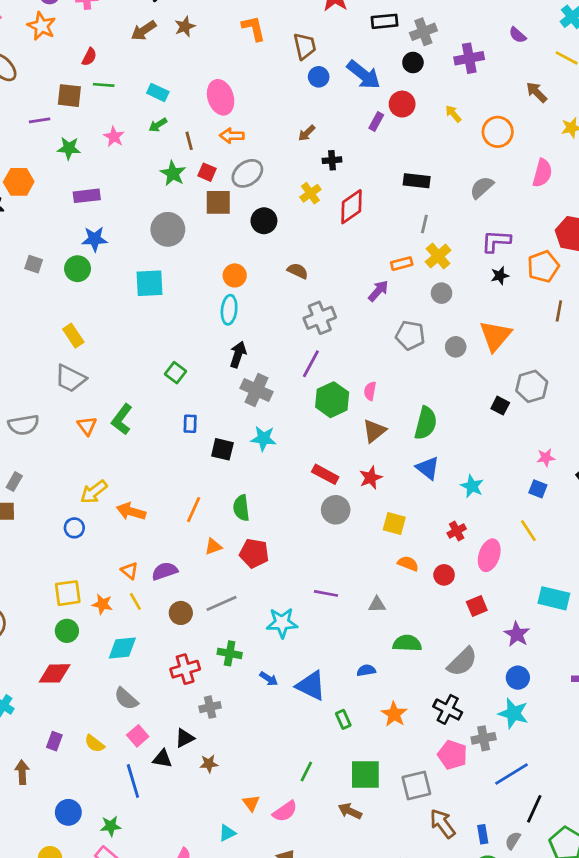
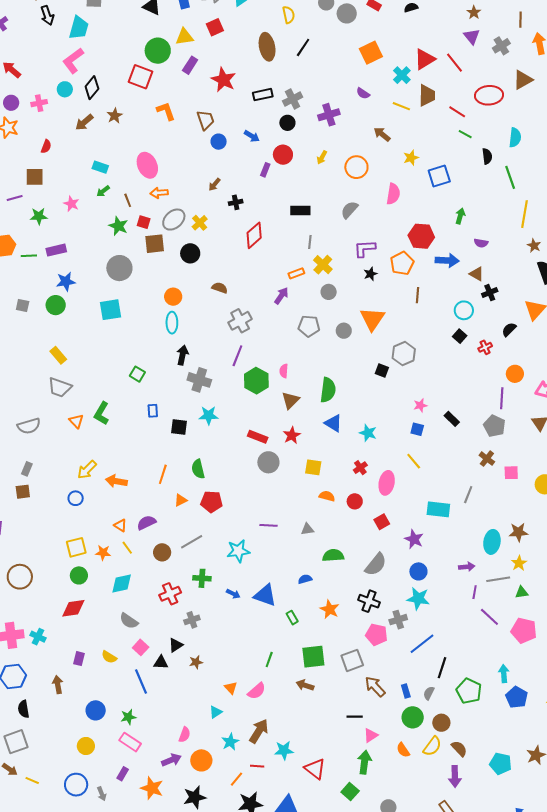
blue arrow: (364, 75) -> (252, 136), size x0.6
green line: (104, 85) -> (29, 256), moved
yellow arrow: (453, 114) -> (322, 157), turned -104
yellow cross: (310, 193) -> (200, 223), moved

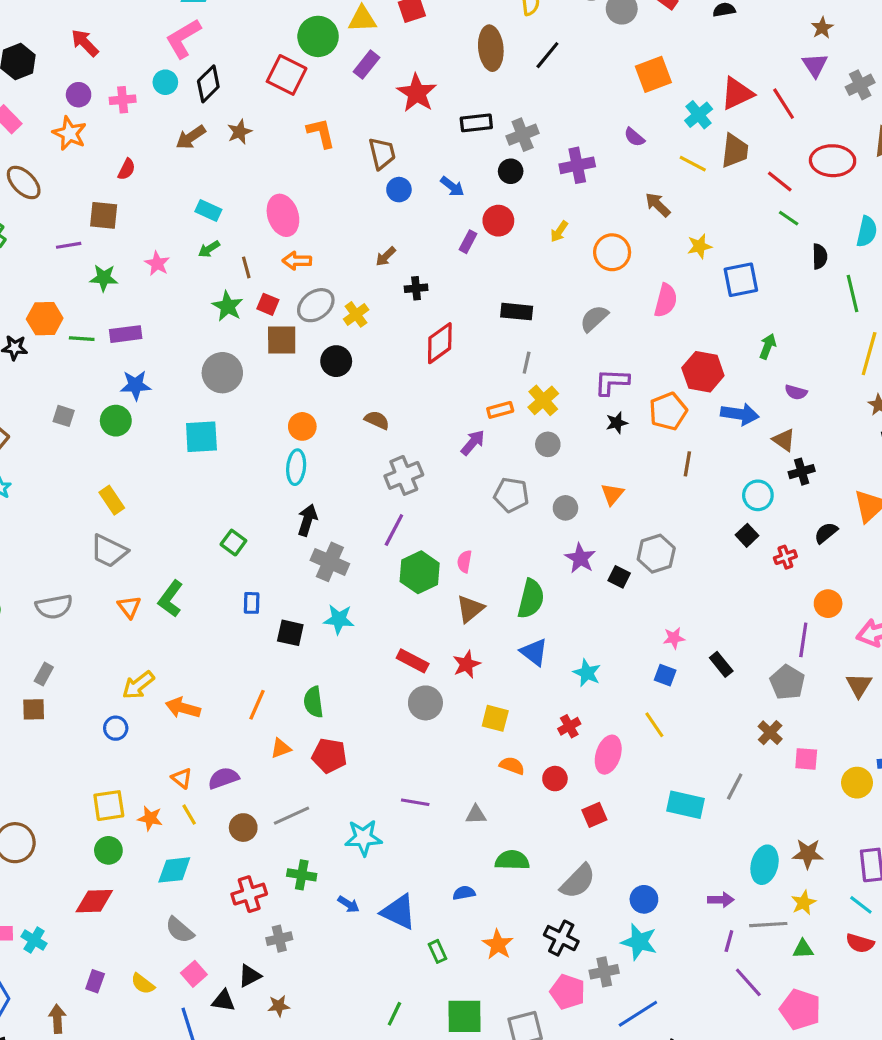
orange triangle: (372, 319) -> (612, 494), size x0.6
purple star: (414, 539) -> (580, 558), moved

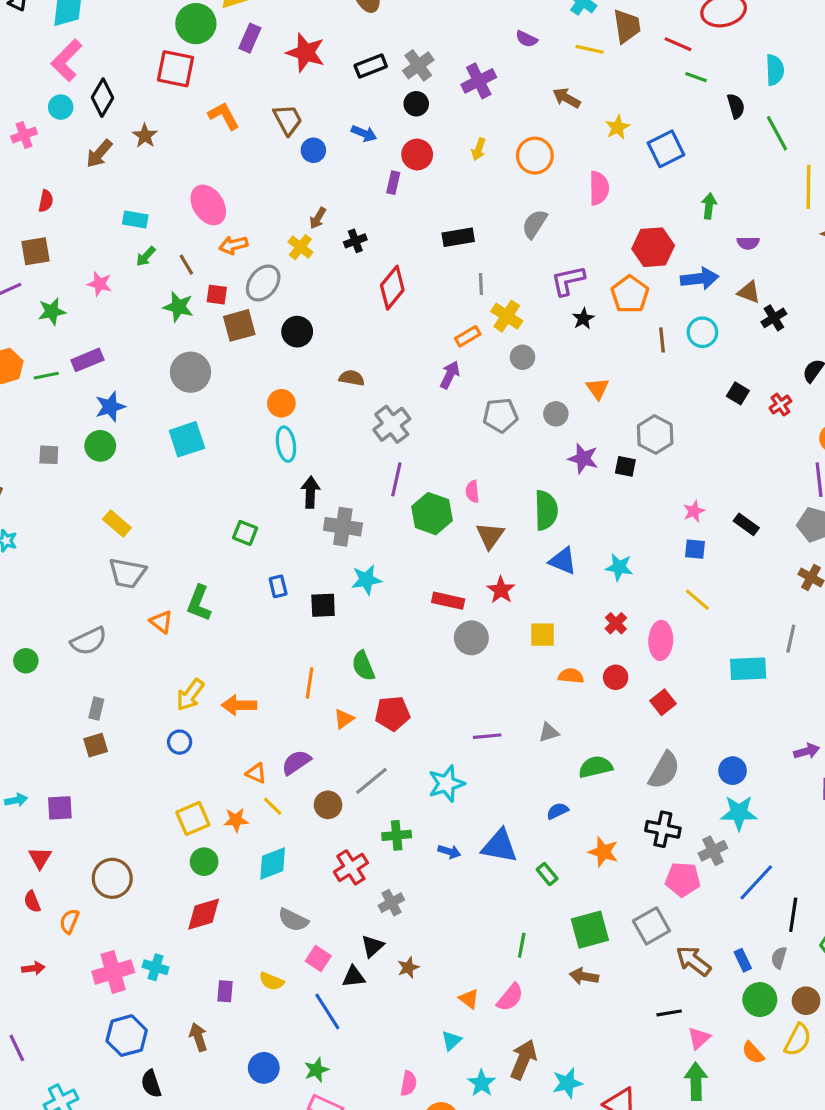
yellow cross: (356, 314) -> (300, 247), moved
cyan circle: (758, 495) -> (702, 332), moved

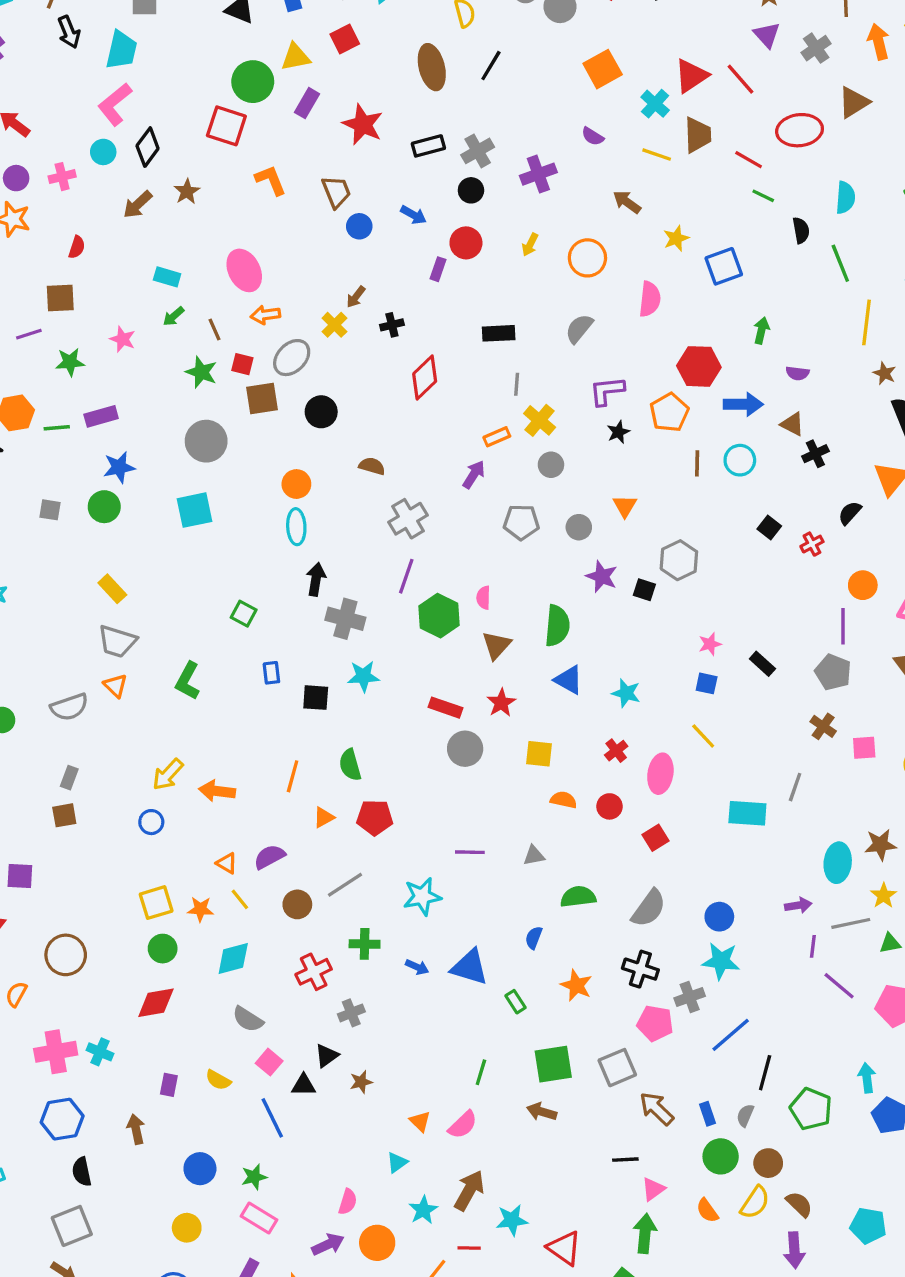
orange triangle: (161, 622) -> (115, 686), moved
blue semicircle: (558, 811) -> (534, 938), turned -50

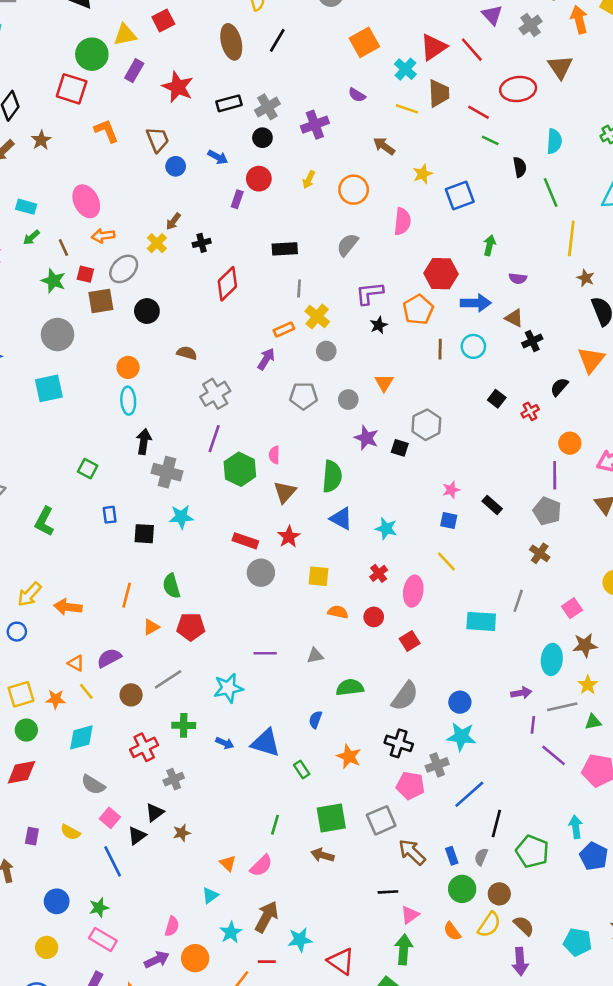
brown triangle: (854, 102) -> (560, 67), turned -32
pink square: (864, 748) -> (572, 608), moved, turned -30
black triangle: (304, 1085) -> (137, 836), turned -36

